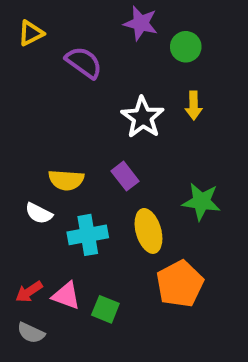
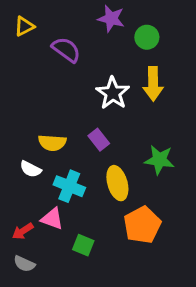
yellow arrow: (194, 106) -> (153, 84), size x1.5
cyan cross: (88, 235) -> (69, 186), turned 32
pink triangle: (66, 296) -> (52, 219), moved

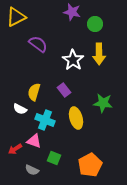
yellow triangle: (24, 26) -> (16, 17), size x1.5
purple semicircle: (66, 50) -> (38, 44), moved
yellow semicircle: (52, 143) -> (34, 92), turned 102
orange pentagon: (142, 225) -> (90, 165), moved
gray semicircle: (24, 264) -> (32, 170), moved

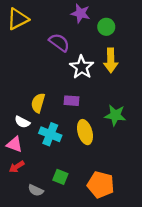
purple semicircle: (38, 44) -> (59, 42), moved
purple rectangle: (64, 90) -> (72, 101), turned -48
pink triangle: (34, 141) -> (14, 144), moved
orange pentagon: (90, 165) -> (101, 185), turned -30

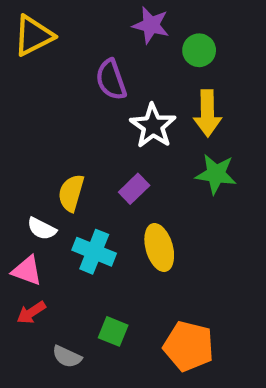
purple semicircle: (59, 42) -> (111, 80), turned -145
purple rectangle: (72, 101) -> (134, 189), turned -48
green star: (115, 115) -> (216, 174), moved

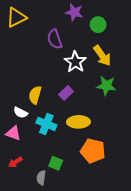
yellow arrow: (207, 113) -> (102, 56), turned -35
yellow ellipse: (159, 248) -> (78, 122), turned -75
red arrow: (31, 313) -> (15, 162), moved
orange pentagon: (189, 346) -> (93, 151), moved
gray semicircle: (67, 357) -> (41, 178), moved, turned 72

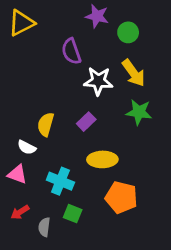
white star: (75, 62) -> (98, 81), turned -30
cyan cross: (46, 124) -> (60, 181), moved
gray semicircle: (41, 178) -> (44, 227), moved

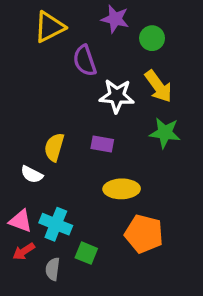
yellow triangle: (21, 23) -> (49, 27), moved
purple rectangle: (86, 122) -> (102, 144), turned 54
pink triangle: (17, 174) -> (21, 221), moved
cyan cross: (60, 181) -> (56, 224), moved

